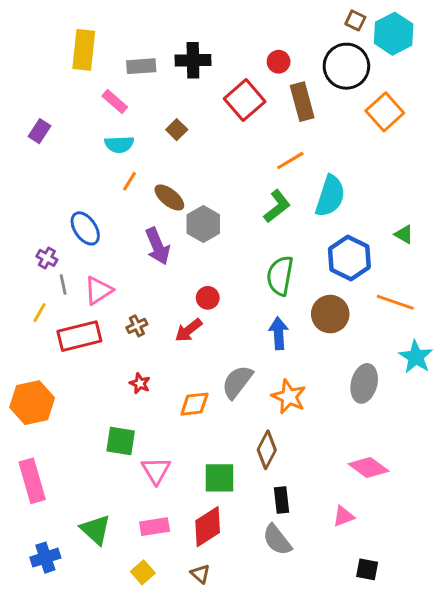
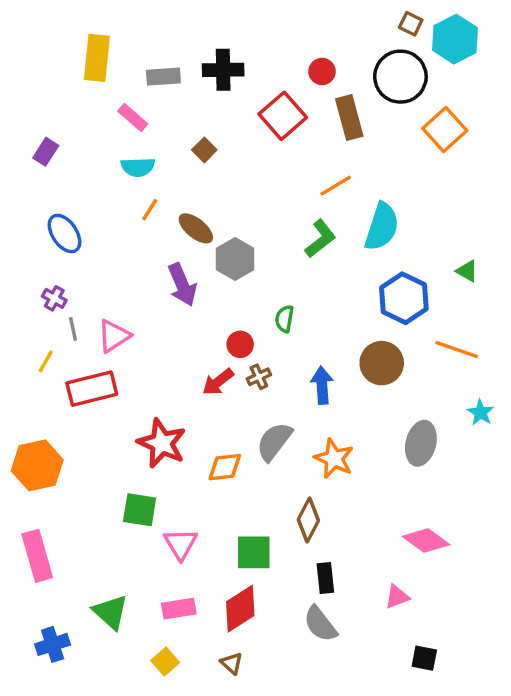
blue ellipse: (85, 228) -> (65, 233), moved
green semicircle: (280, 276) -> (284, 319), moved, size x0.6
brown cross: (137, 326) -> (259, 377), moved
cyan star: (416, 357) -> (481, 413), size x0.7
red star: (140, 383) -> (162, 443), size x2.0

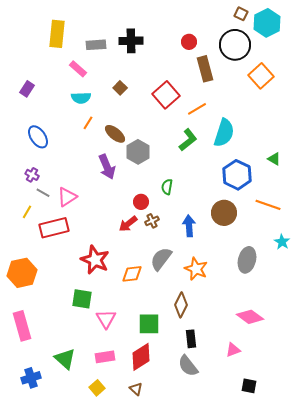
red square: (283, 116) -> (166, 95), moved
gray line: (73, 329) -> (43, 193), turned -48

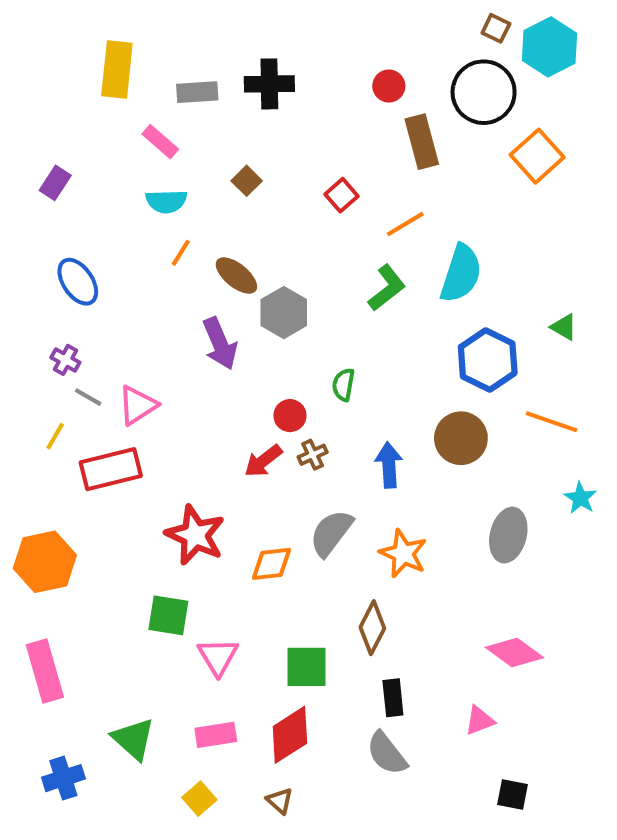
red square: (166, 95) -> (341, 195), size x0.6

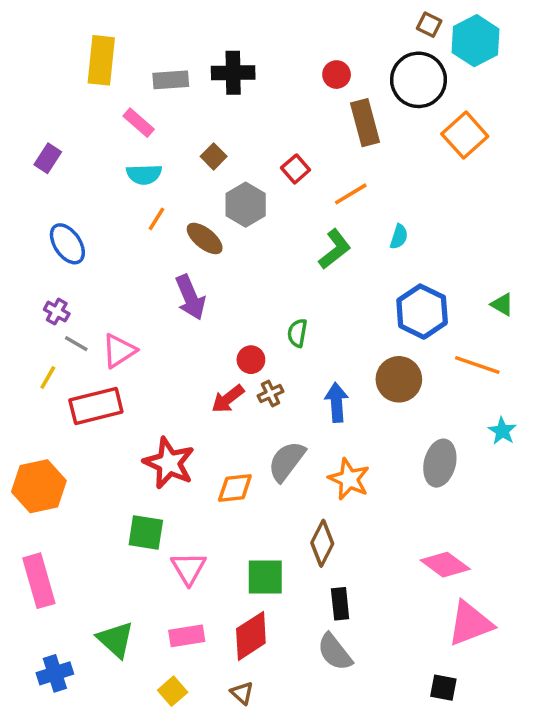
cyan semicircle: (461, 273) -> (399, 237), size x0.5
gray hexagon: (284, 313) -> (246, 205), moved
green triangle: (564, 327) -> (502, 304), moved
pink triangle: (479, 720) -> (470, 623), moved, size x1.8

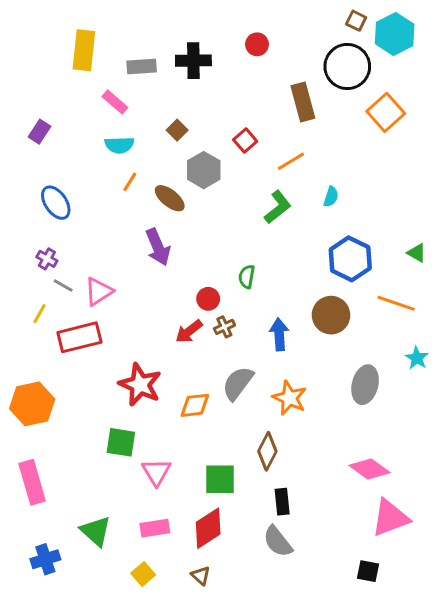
red circle: (337, 75) -> (257, 44), moved

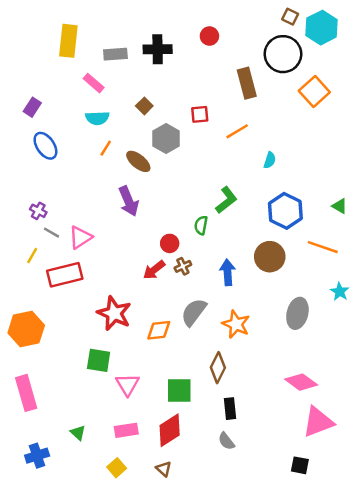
red square: (245, 140) -> (200, 114), turned 36
blue ellipse: (56, 203) -> (45, 146), moved
green L-shape: (278, 207) -> (226, 200), moved
green triangle: (96, 531) -> (78, 433), size x0.6
gray semicircle: (278, 541) -> (226, 441), size x0.7

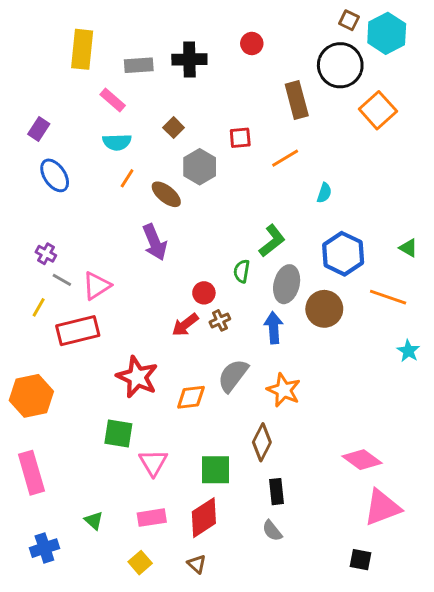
gray ellipse: (297, 313) -> (287, 284), moved

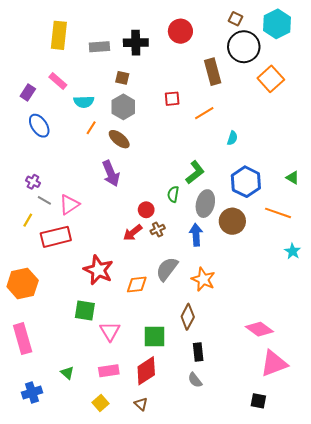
brown square: (349, 20) -> (235, 19), moved
red circle: (252, 43) -> (180, 31), size x1.5
pink rectangle: (113, 100) -> (58, 81), moved
brown square: (174, 128) -> (122, 78), moved, turned -32
gray hexagon: (200, 167) -> (123, 107), moved

